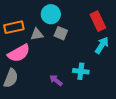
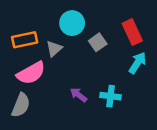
gray square: (61, 33) -> (98, 42), moved, turned 32
gray triangle: (37, 34) -> (54, 49), turned -32
purple arrow: (56, 80) -> (78, 95), moved

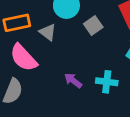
gray triangle: (54, 49) -> (48, 32), turned -42
pink semicircle: (31, 73) -> (24, 58), turned 76

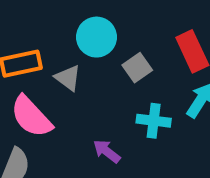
cyan cross: (107, 82) -> (154, 121), moved

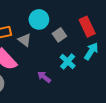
cyan cross: (154, 121) -> (68, 61), turned 35

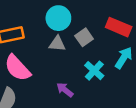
red rectangle: (87, 27) -> (119, 27), turned -42
gray triangle: (25, 40) -> (57, 44), moved, turned -32

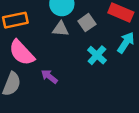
purple arrow: (65, 90) -> (49, 76), moved

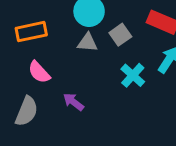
pink semicircle: (22, 53) -> (39, 72), size x0.7

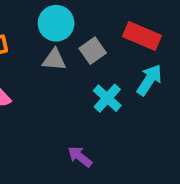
purple arrow: (73, 102) -> (80, 157), moved

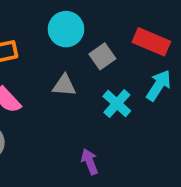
gray triangle: (54, 60) -> (64, 85), moved
purple arrow: (80, 157) -> (90, 162), turned 30

